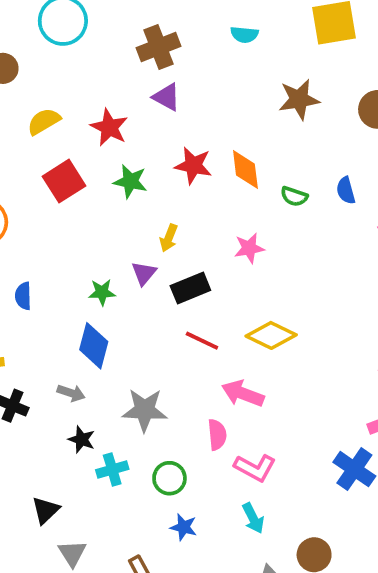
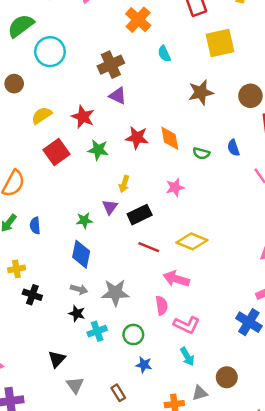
cyan semicircle: (244, 35) -> (164, 54), turned 63
gray arrow: (71, 393) -> (79, 289), moved

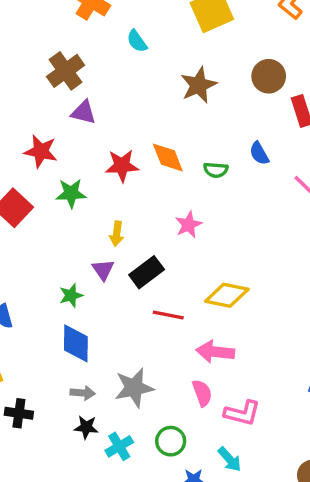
cyan arrow: (187, 357) -> (230, 459), moved

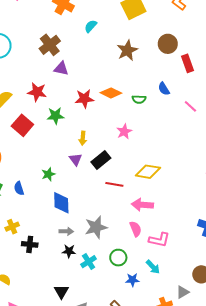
cyan semicircle: (137, 41) -> (91, 26), turned 80
orange diamond: (168, 157) -> (111, 93), turned -40
green star: (71, 295) -> (48, 174), moved

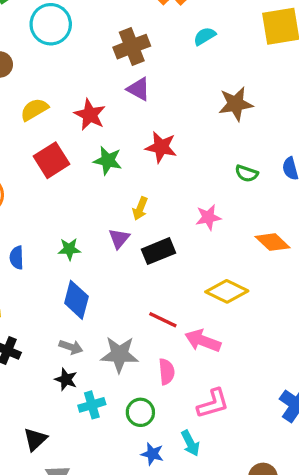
brown star: (127, 50) -> (236, 104), moved
orange diamond: (111, 93) -> (272, 242), moved
red line: (114, 184) -> (163, 320), moved
pink semicircle: (136, 229) -> (167, 372), moved
pink L-shape: (159, 240) -> (213, 404), turned -45

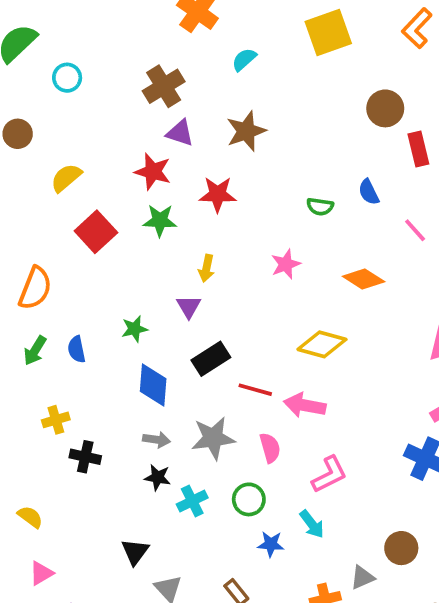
cyan circle: (51, 24) -> (67, 78), size x0.6
brown star: (236, 104) -> (246, 131), moved
red star: (90, 115) -> (153, 172), moved
black rectangle: (158, 251) -> (211, 359), moved

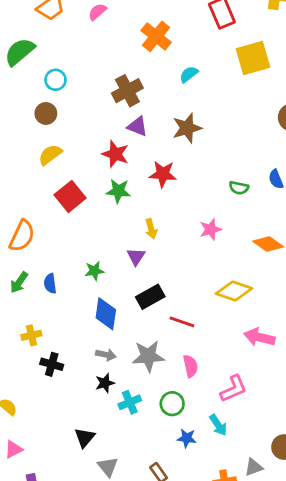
brown circle: (18, 134) -> (46, 113), moved
yellow arrow: (206, 268) -> (151, 229), turned -30
pink arrow: (305, 405) -> (259, 337), moved
black star: (158, 477) -> (105, 383), turned -30

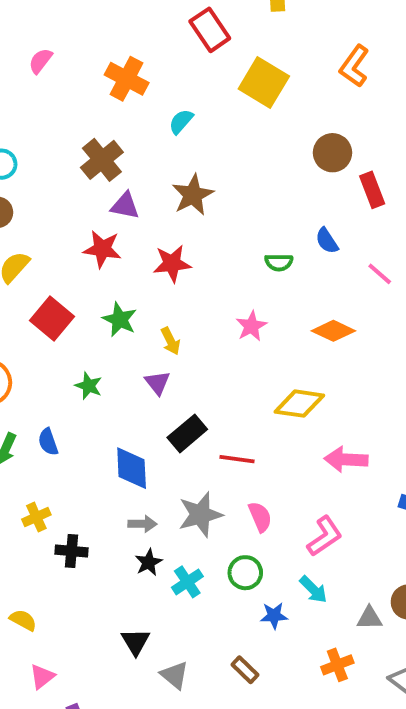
yellow square: (253, 58) -> (264, 83), turned -32
green star: (118, 191) -> (120, 319), moved, turned 30
green star: (94, 271) -> (89, 386), moved, turned -30
gray triangle: (254, 467) -> (369, 618), moved, turned 30

